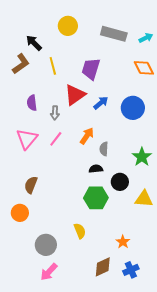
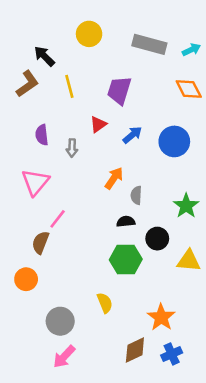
red triangle: (75, 95) -> (98, 124), size x0.6
pink line: (56, 139) -> (58, 219), moved
orange star: (123, 242) -> (161, 317), size x1.5

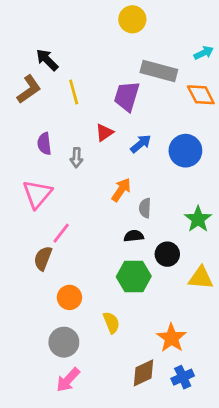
yellow circle: (89, 34) -> (132, 19), moved
gray rectangle: (149, 44) -> (159, 71), moved
orange circle: (26, 279) -> (69, 297), moved

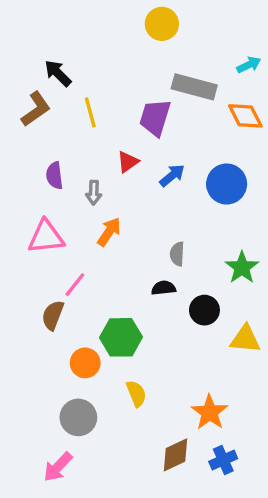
orange arrow: (121, 190) -> (109, 232), moved
pink triangle: (37, 194) -> (46, 237), turned 44
green hexagon: (134, 276) -> (121, 337), moved
pink arrow: (68, 380) -> (58, 467), moved

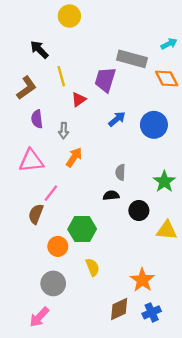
yellow circle: (162, 24) -> (69, 16), moved
brown L-shape: (36, 109) -> (27, 88), moved
red triangle: (128, 162) -> (79, 99), moved

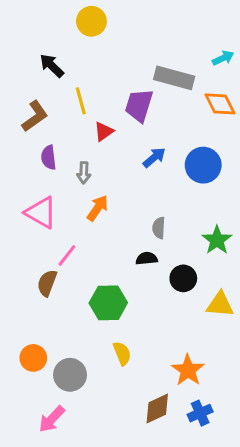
pink triangle: (31, 161) -> (41, 213), turned 36
orange circle: (58, 246) -> (33, 358), moved

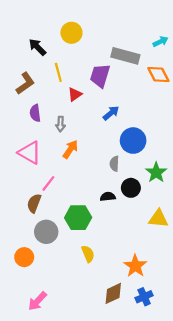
yellow circle: (91, 21) -> (71, 33), moved
blue circle: (203, 165) -> (133, 141), moved
black semicircle: (147, 258) -> (108, 197), moved
black circle: (183, 278) -> (131, 188), moved
gray circle: (70, 375) -> (46, 232), moved

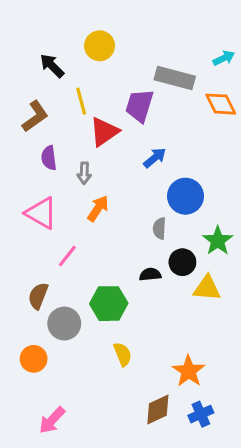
red triangle: (75, 94) -> (104, 132), size x1.5
brown semicircle: (34, 203) -> (38, 296), moved
yellow triangle: (158, 219) -> (207, 288), moved

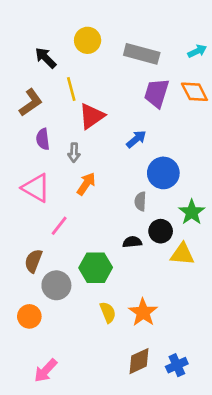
gray rectangle: (175, 78) -> (142, 54), moved
purple trapezoid: (139, 106) -> (157, 93), moved
orange star: (189, 371) -> (143, 312), moved

